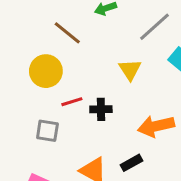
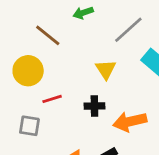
black cross: (101, 109) -> (94, 106), moved

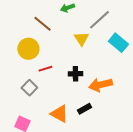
yellow triangle: (106, 69) -> (81, 39), moved
gray square: (29, 126) -> (29, 88), turned 35

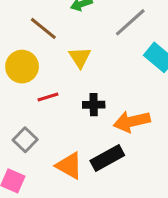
yellow triangle: (81, 39) -> (80, 57), moved
gray square: (29, 88) -> (25, 140), moved
black rectangle: (84, 109) -> (107, 158), size x1.5

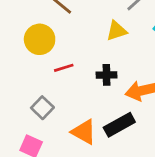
yellow triangle: (80, 57) -> (116, 31), moved, turned 45

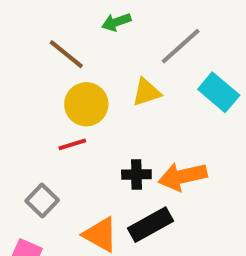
yellow circle: (40, 39) -> (86, 104), moved
black cross: (107, 75) -> (136, 174), moved

